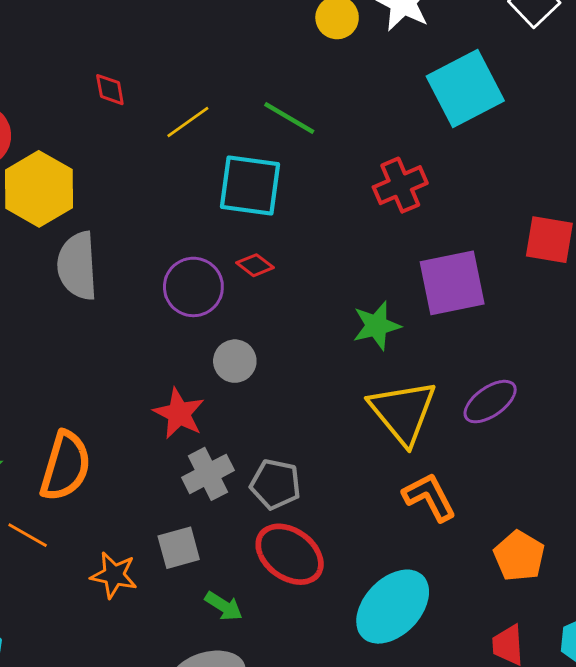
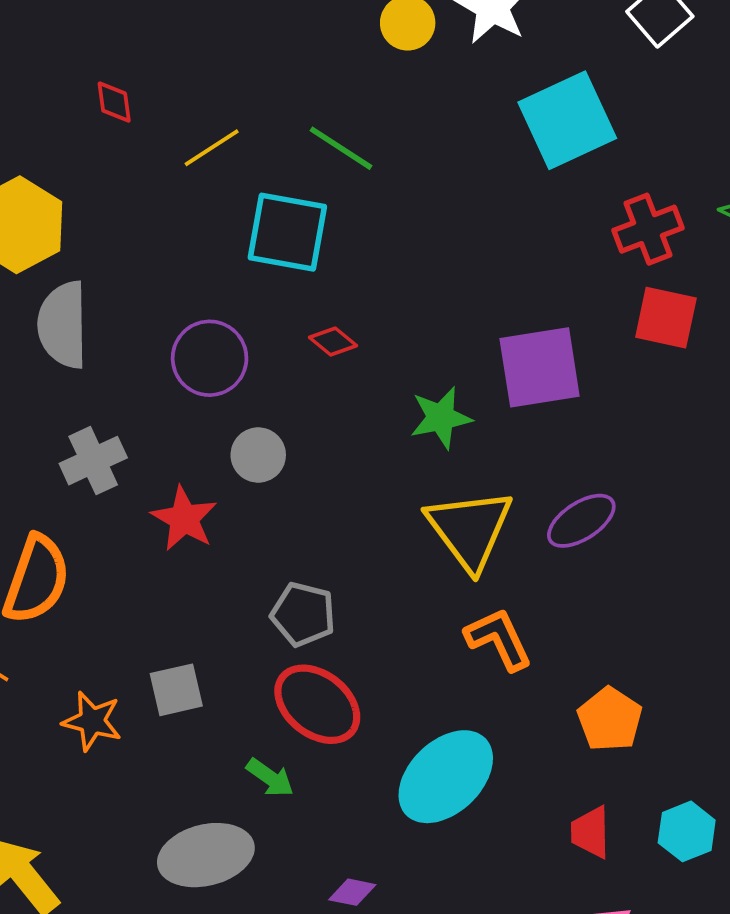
red cross: (400, 185) -> (648, 229), moved
red diamond: (255, 265) -> (333, 342), moved
gray cross: (208, 474) -> (93, 461), moved
green arrow: (224, 606) -> (270, 778), moved

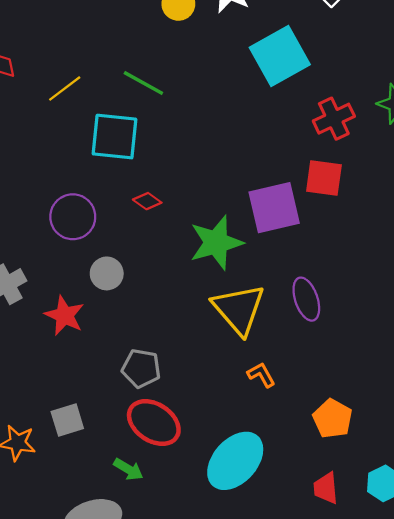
red square: (666, 318) -> (324, 178), moved
green star: (441, 418) -> (216, 243), size x1.4
purple ellipse: (581, 521) -> (306, 299), turned -72
orange L-shape: (499, 639) -> (261, 375), size x0.7

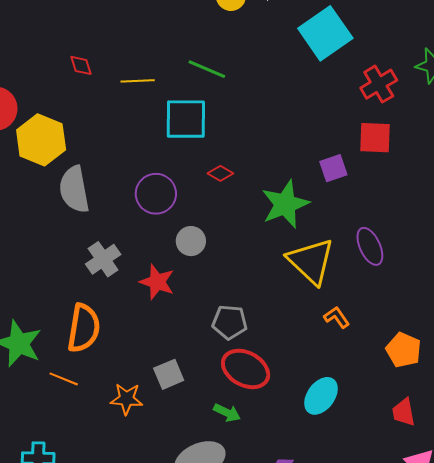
yellow line: (65, 89) -> (138, 81), turned 40
purple square: (274, 208) -> (333, 168), size x0.6
cyan ellipse: (235, 461) -> (321, 396), size x0.7

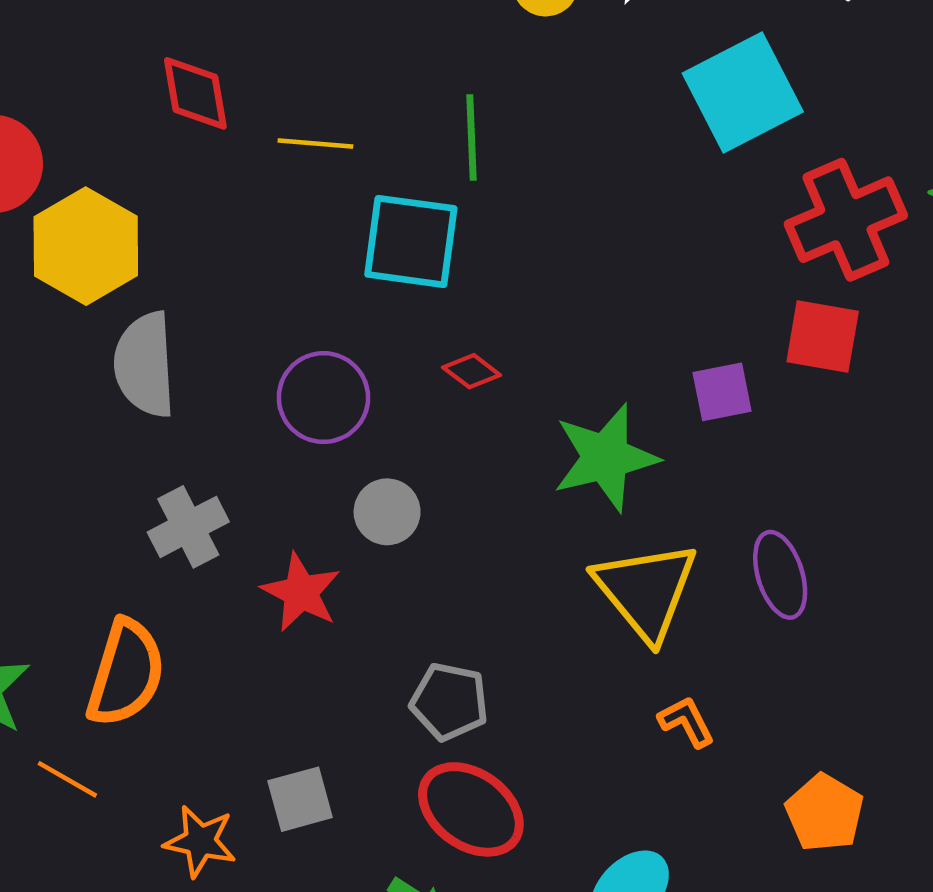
red diamond: (81, 65) -> (195, 93), size x1.5
green line: (207, 69) -> (471, 137), turned 57
red cross: (379, 84) -> (846, 220), size x1.4

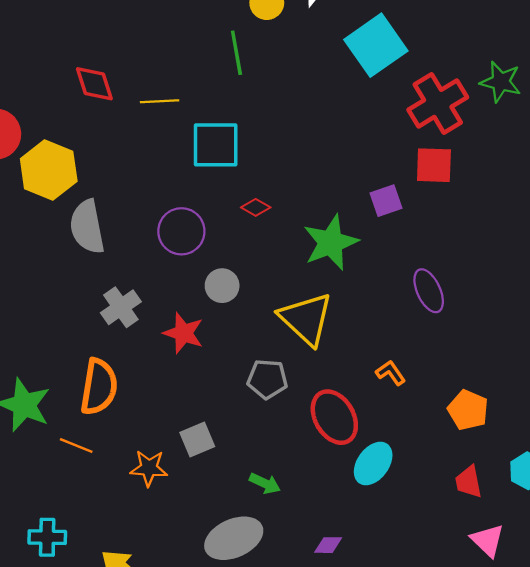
green line: (471, 137) -> (236, 53), moved
yellow triangle: (646, 591) -> (306, 319), moved
red ellipse: (471, 809) -> (334, 417), moved, turned 32

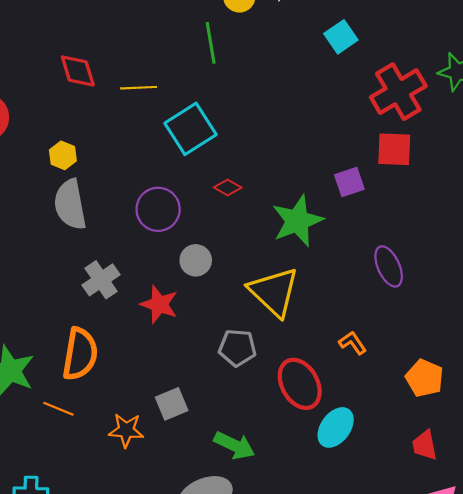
cyan square: (376, 45) -> (341, 37), size x0.6
cyan square: (216, 145) -> (191, 129), turned -33
yellow hexagon: (49, 170) -> (63, 155), moved, size x0.5
green arrow: (265, 483) -> (234, 445), size x1.4

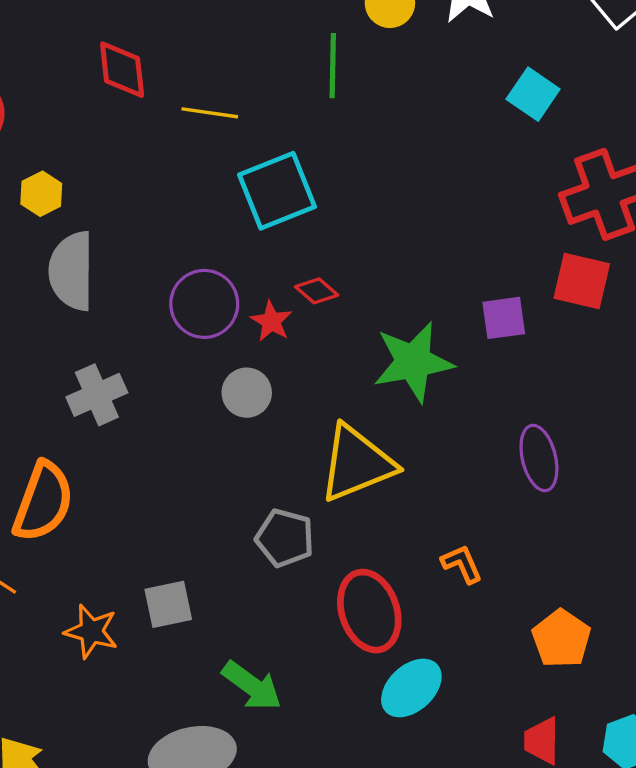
cyan square: (341, 37) -> (533, 94), turned -32
yellow hexagon: (63, 155) -> (41, 194), moved
yellow triangle: (274, 292) -> (357, 463), turned 44
red star: (159, 304) -> (271, 321), moved, size x0.7

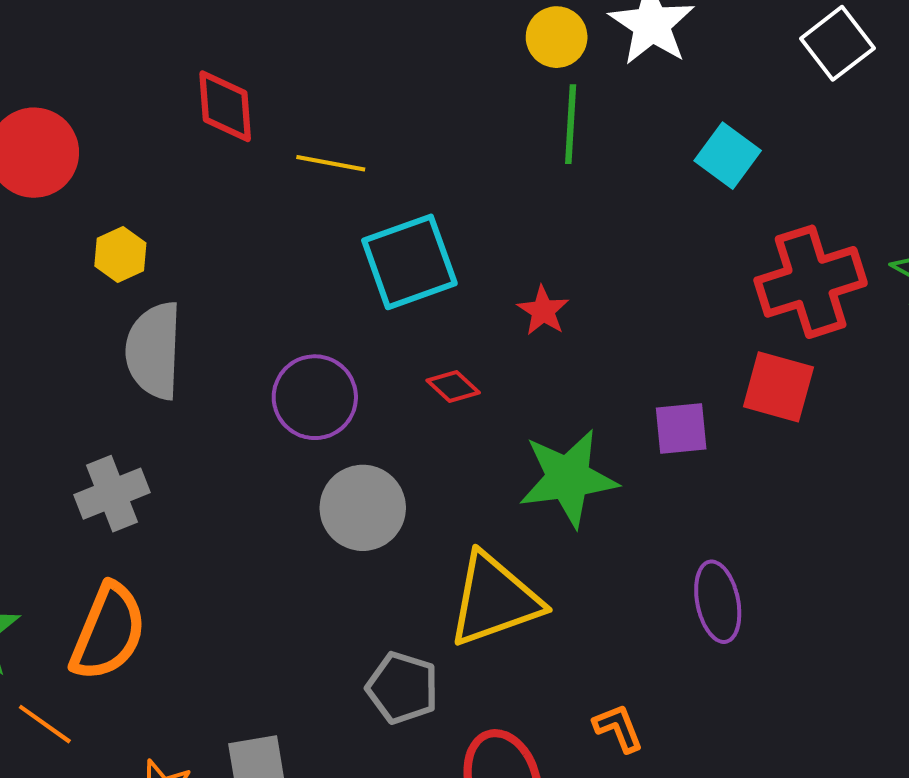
green line: (333, 66) -> (571, 124), moved
red star: (271, 321) -> (543, 311), moved
gray circle: (247, 393) -> (363, 508), size x1.4
gray cross: (97, 395) -> (112, 494), moved

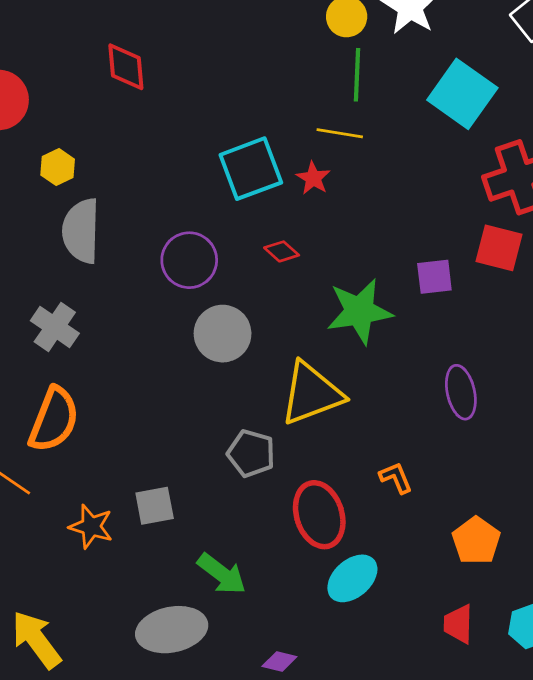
cyan square: (728, 156) -> (462, 94), size x1.6
yellow line: (331, 163) -> (340, 133), moved
red star: (543, 311) -> (313, 178), moved
gray cross: (112, 494) -> (55, 327), turned -33

